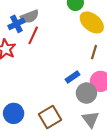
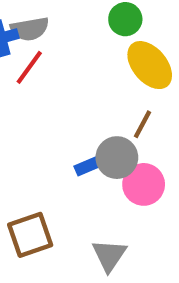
gray circle: (86, 93) -> (117, 158), moved

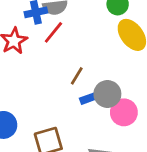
brown line: (142, 124) -> (77, 76), moved

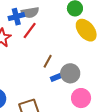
pink circle: (124, 112) -> (81, 98), moved

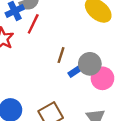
pink circle: (81, 98) -> (102, 78), moved

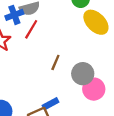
blue rectangle: (76, 71) -> (51, 104), moved

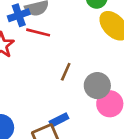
red line: (31, 29) -> (38, 32), turned 72

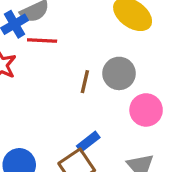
gray circle: (97, 86) -> (119, 73), moved

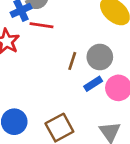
blue rectangle: (88, 142) -> (93, 84), moved

